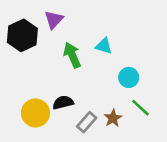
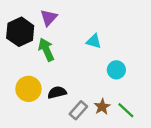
green arrow: (72, 55) -> (46, 50), moved
green line: (141, 108) -> (126, 110), moved
yellow circle: (35, 113) -> (28, 89), moved

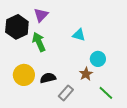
brown star: (102, 107) -> (86, 74), moved

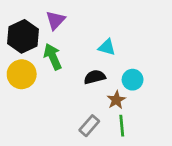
yellow circle: (24, 75) -> (22, 74), moved
black semicircle: (48, 78) -> (95, 77), moved
green line: (106, 93) -> (122, 126), moved, turned 42

